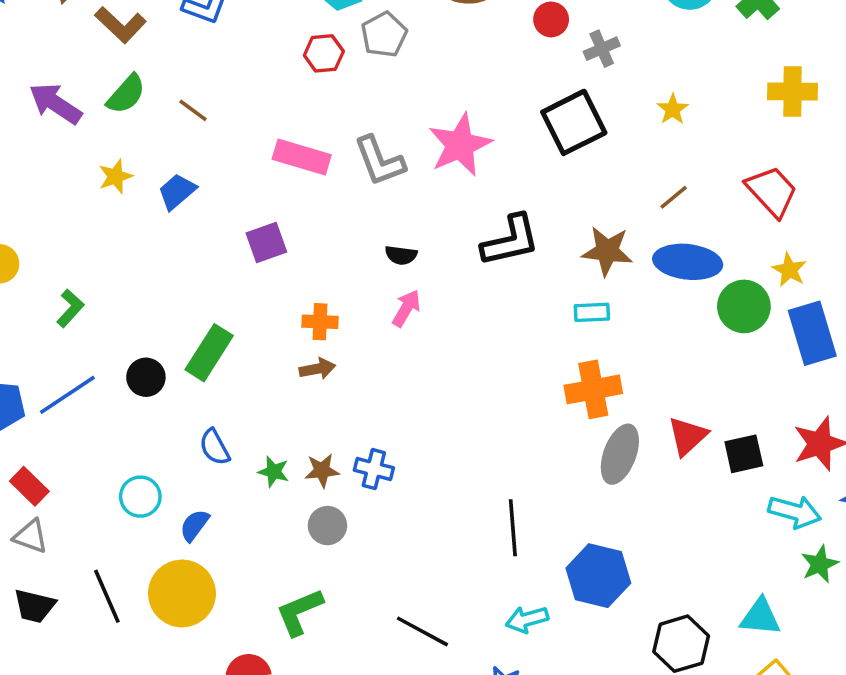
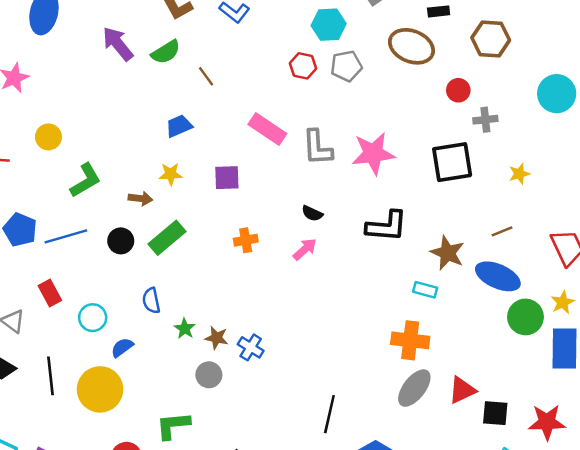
yellow star: (116, 176) -> (171, 174), moved
green L-shape: (70, 308) -> (85, 180), size x1.4
orange cross: (320, 322) -> (246, 240), turned -30
brown arrow: (317, 369) -> (140, 199), moved
red rectangle: (29, 486) -> (50, 293), moved

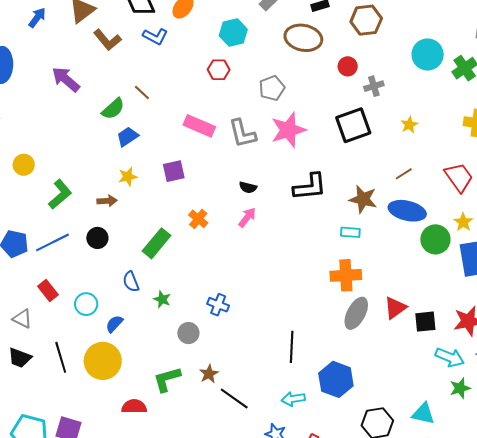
green semicircle: (166, 52) -> (113, 109), moved
gray pentagon: (346, 66) -> (272, 88), moved
green rectangle: (167, 238) -> (157, 243), moved
orange cross: (246, 240) -> (198, 219), turned -30
brown star: (217, 338) -> (209, 374), moved, turned -30

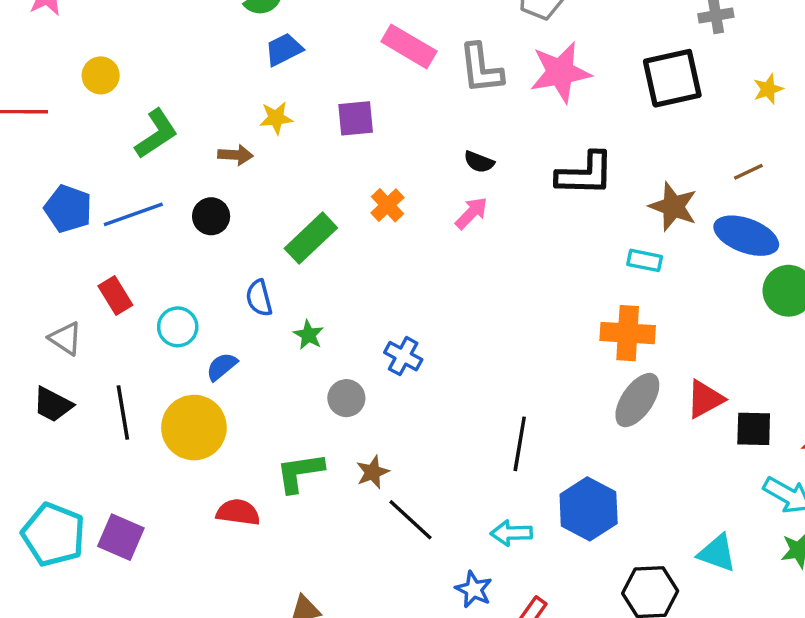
cyan triangle: (423, 414) -> (717, 553), moved

